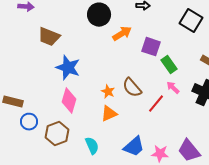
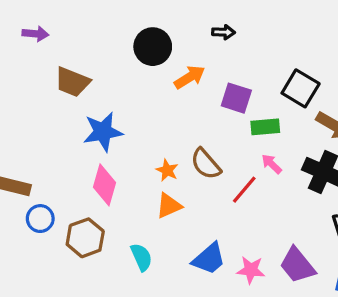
black square: (191, 21) -> (301, 88), moved
green rectangle: (169, 65) -> (265, 127), turned -60
blue star: (68, 68) -> (103, 132), turned -30

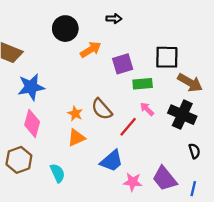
black square: (301, 88) -> (167, 57), turned -30
purple square: (236, 98) -> (123, 64), turned -35
blue trapezoid: (209, 259) -> (112, 161), moved

